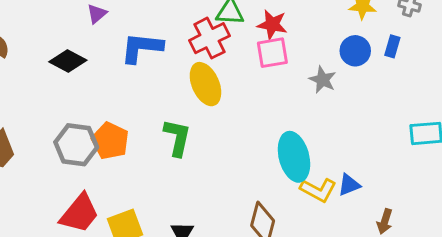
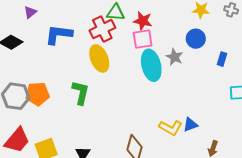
blue rectangle: (392, 46) -> (222, 59), moved
orange pentagon: (110, 141) -> (38, 94), turned -30
cyan ellipse: (294, 157) -> (151, 65), moved

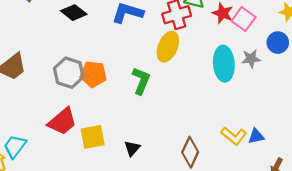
pink square: (143, 39) -> (244, 19), moved, turned 35
gray star: (174, 57) -> (251, 59), turned 30
yellow ellipse: (99, 59) -> (168, 47), turned 36

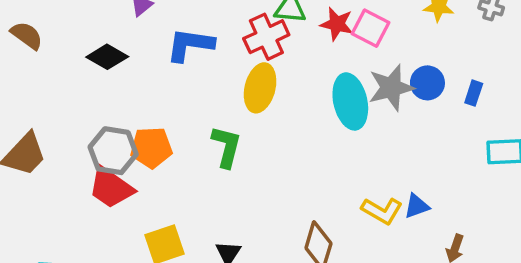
blue circle: (278, 43) -> (427, 83), moved
gray star: (251, 59) -> (391, 88), size x1.5
red trapezoid: (62, 121) -> (111, 188), moved, turned 84

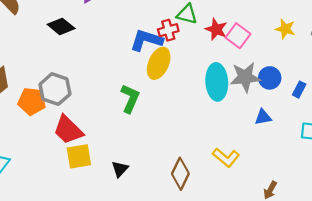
red cross: (266, 37) -> (168, 30), size x0.7
blue L-shape: (190, 45) -> (146, 40), moved
orange pentagon: (151, 148) -> (32, 101), moved
red trapezoid: (111, 188) -> (68, 130), moved
blue triangle: (417, 206) -> (263, 117), moved

